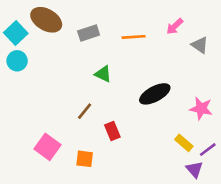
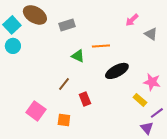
orange line: (134, 37) -> (101, 46), moved
yellow rectangle: (184, 143) -> (140, 100), moved

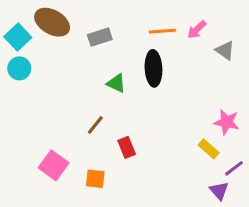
orange line: (101, 46) -> (162, 31), moved
black ellipse: (117, 71) -> (153, 68), moved, turned -65

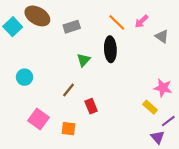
orange line: (162, 31) -> (117, 22), turned 48
cyan circle: (19, 68) -> (25, 77), moved
green triangle: (116, 83) -> (84, 60), turned 48

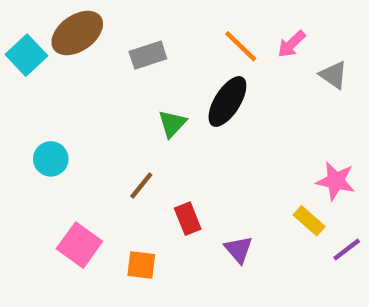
brown ellipse: (37, 16) -> (77, 33), turned -65
black ellipse: (110, 49) -> (227, 101), turned 35
purple triangle: (158, 137) -> (238, 249), moved

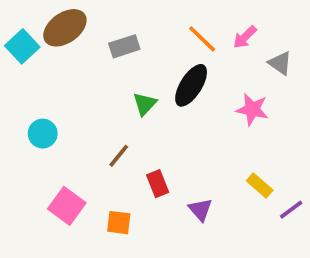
pink star: (336, 181) -> (252, 109), moved

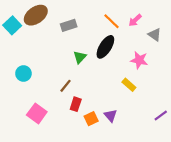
red rectangle: (158, 184) -> (76, 104), moved, turned 40
yellow rectangle: (260, 185) -> (129, 85), moved
orange square: (119, 223) -> (91, 119), moved, turned -32

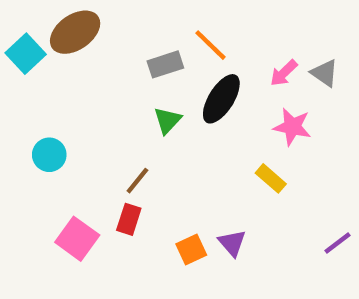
pink arrow: (135, 20) -> (284, 73), moved
orange line: (112, 21) -> (211, 45), moved
gray rectangle: (69, 25) -> (165, 64), moved
red rectangle: (76, 104) -> (129, 219), moved

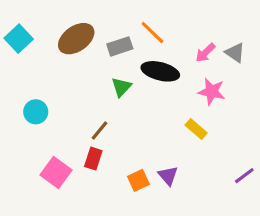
brown ellipse: (75, 32) -> (76, 39), moved
black ellipse: (221, 99) -> (160, 71), turned 72

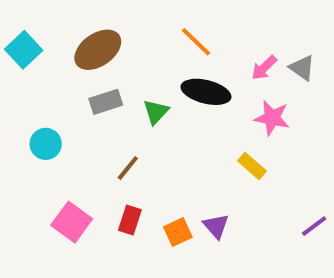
gray rectangle: (120, 46) -> (106, 102), moved
red rectangle: (93, 159) -> (130, 220), moved

